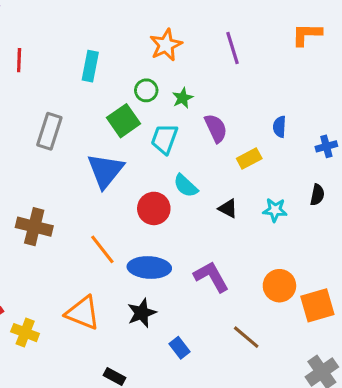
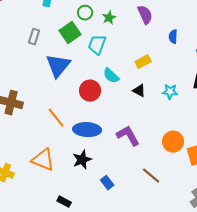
purple semicircle: (216, 128) -> (145, 15), moved
gray rectangle: (49, 131) -> (34, 37), moved, size x0.7
yellow rectangle: (249, 158) -> (143, 62), moved

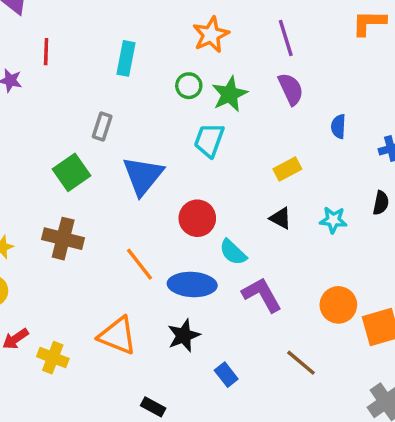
green star: (109, 18) -> (230, 94), size x1.5
green square: (70, 33) -> (72, 172), moved
cyan semicircle: (111, 76) -> (233, 252), moved

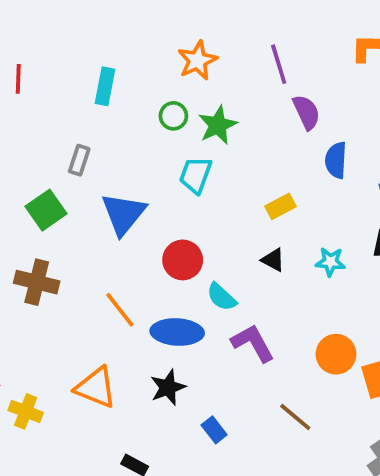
purple semicircle: (291, 89) -> (306, 112), moved
blue semicircle: (338, 126) -> (336, 160), size x1.4

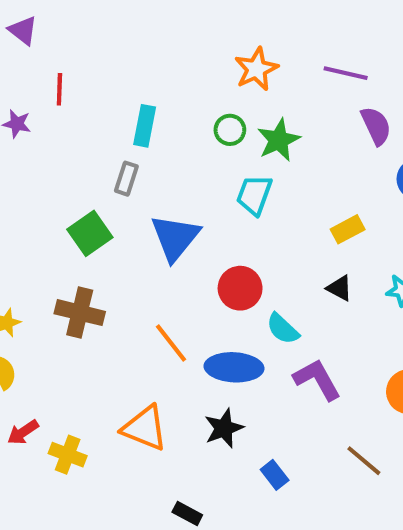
purple line: (279, 64) -> (346, 73), turned -60
cyan rectangle: (105, 86) -> (145, 126), moved

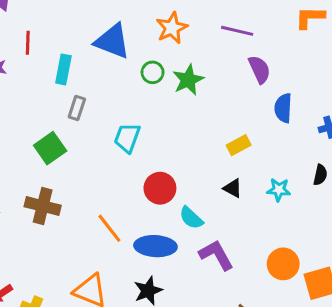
cyan rectangle: (145, 126) -> (63, 69), moved
cyan trapezoid: (254, 195) -> (127, 138), moved
blue triangle: (175, 237) -> (112, 41), moved, turned -48

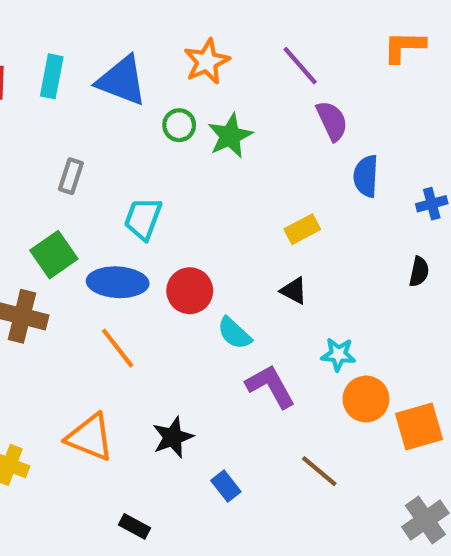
purple line: (237, 31) -> (300, 66), turned 36
cyan rectangle: (63, 69) -> (52, 76), moved
green square: (50, 148) -> (54, 255), moved
cyan star: (279, 190) -> (338, 354), moved
blue ellipse: (155, 246) -> (118, 282), moved

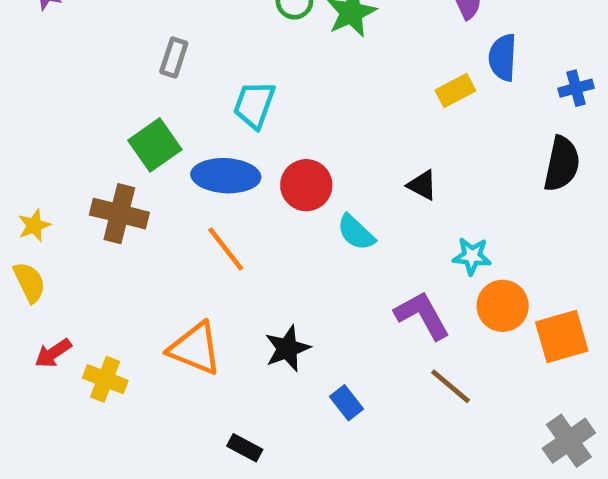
yellow rectangle: (302, 229) -> (455, 91), moved
black semicircle: (419, 272) -> (562, 164), size x1.6
purple L-shape: (270, 386) -> (422, 315), moved

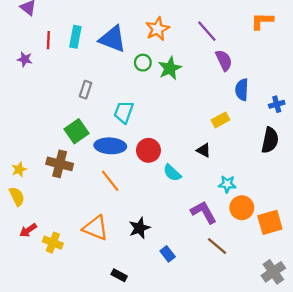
yellow rectangle: (455, 91) -> (220, 120), moved

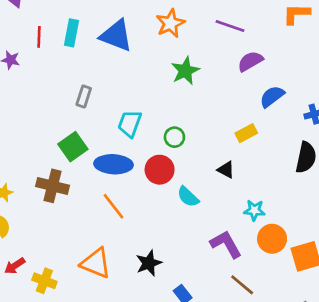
purple line: (207, 31) -> (230, 26), turned -30
purple semicircle: (224, 60) -> (250, 61), turned -95
green circle: (143, 63) -> (174, 137), moved
blue semicircle: (242, 90) -> (272, 97), turned 50

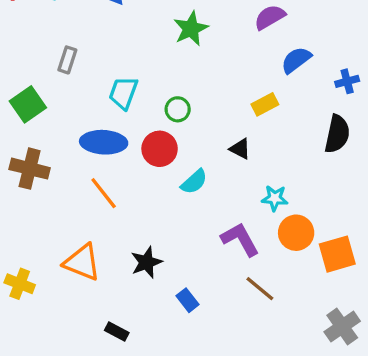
green square: (73, 147) -> (28, 104), moved
cyan semicircle: (188, 197) -> (194, 182), turned -85

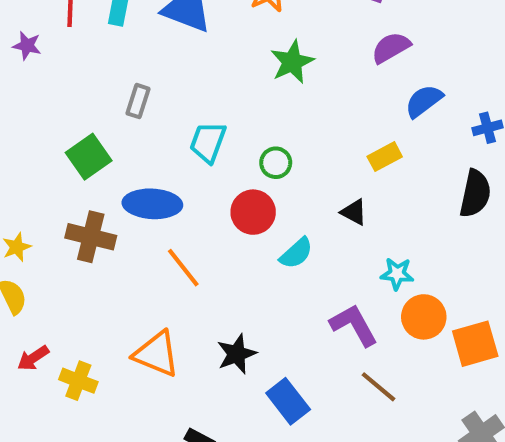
blue ellipse: (104, 142) -> (152, 204), moved
blue rectangle: (188, 300) -> (288, 401), size x1.5

